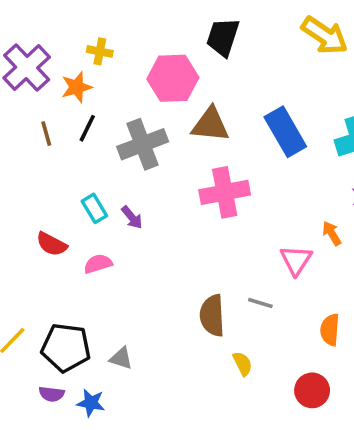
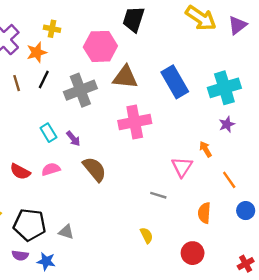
red semicircle: (52, 244) -> (20, 172), moved
brown semicircle: (212, 315) -> (95, 169), moved, turned 144

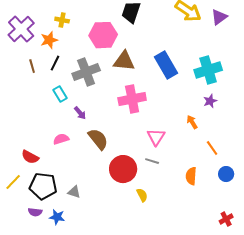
cyan rectangle: (48, 133) -> (60, 94), moved
pink triangle: (182, 167) -> (156, 137), moved
red semicircle: (20, 172) -> (30, 157), moved
red circle: (193, 253) -> (123, 169), moved, size x1.4

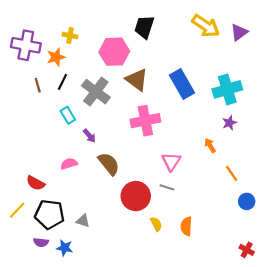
purple cross: (21, 29) -> (26, 45), turned -36
brown triangle: (124, 61) -> (137, 80), turned 30
gray cross: (86, 72) -> (96, 92), turned -32
orange semicircle: (191, 176) -> (186, 226), moved
red cross: (226, 219) -> (247, 250), turned -32

